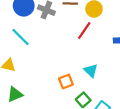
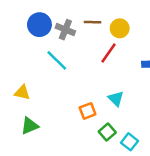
cyan line: (20, 37) -> (57, 60), moved

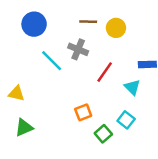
gray cross: (65, 30) -> (78, 49), moved
red line: (109, 53) -> (105, 72), moved
cyan triangle: (116, 99) -> (132, 87), moved
cyan square: (130, 142) -> (126, 120), moved

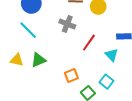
cyan line: (52, 61) -> (28, 30), moved
green triangle: (24, 127) -> (38, 60), moved

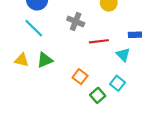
red line: (89, 43) -> (99, 41), turned 48
orange square: (71, 75) -> (80, 77), turned -32

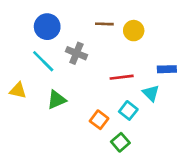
gray cross: (76, 21) -> (76, 53), moved
yellow triangle: (22, 60) -> (18, 90), moved
cyan square: (118, 83) -> (128, 110), moved

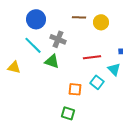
green triangle: (57, 100) -> (52, 61), moved, turned 42
orange square: (99, 120) -> (75, 89), turned -32
green square: (120, 142) -> (68, 113), moved, turned -32

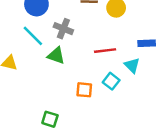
green square: (68, 113) -> (50, 119), moved

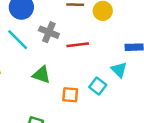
red line: (105, 51) -> (78, 45), moved
green triangle: (56, 56) -> (41, 75), moved

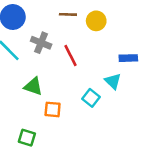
red line: (78, 45) -> (71, 56), turned 70
orange square: (70, 95) -> (53, 109), moved

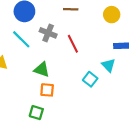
yellow circle: (96, 21) -> (112, 15), moved
orange square: (53, 109) -> (47, 90), moved

